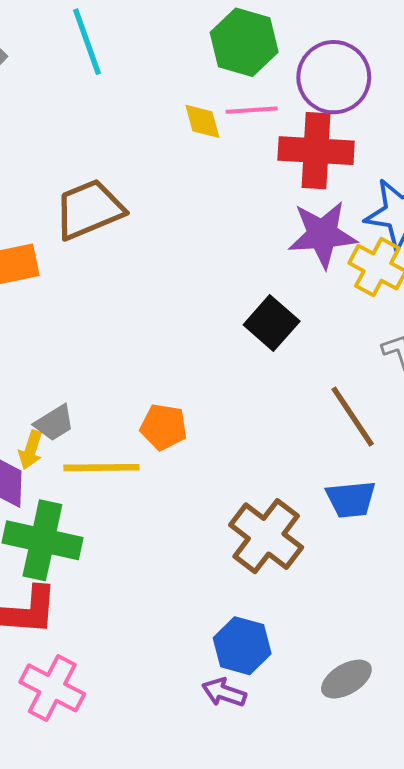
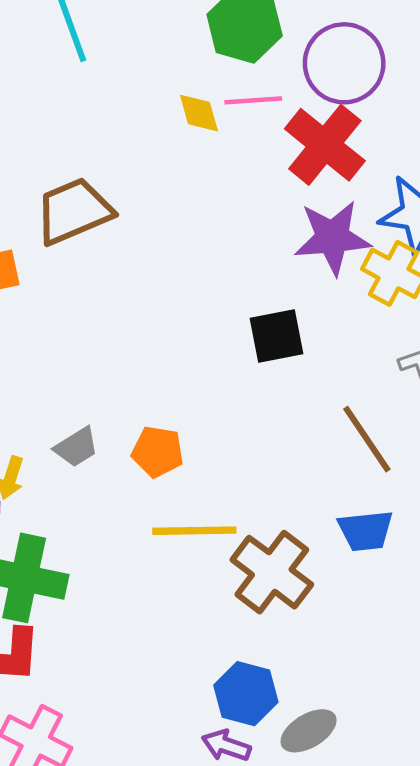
red cross: (316, 151) -> (325, 145), turned 36
black square: (272, 323) -> (277, 336), turned 38
gray trapezoid: (54, 423) -> (76, 447), moved
yellow line: (101, 468) -> (194, 531), moved
gray ellipse: (346, 679) -> (309, 731), moved

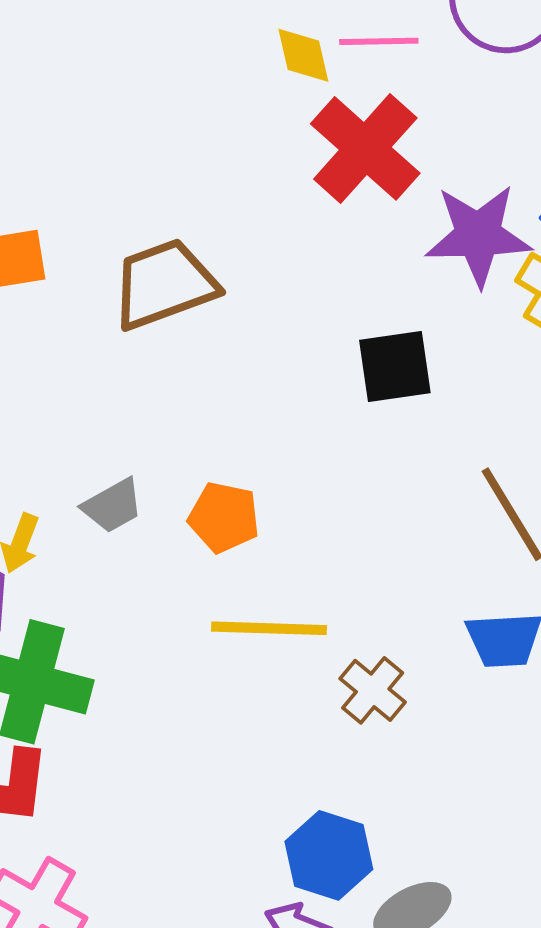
red cross: (325, 145) -> (365, 148), moved
brown trapezoid: (74, 211) -> (164, 284), moved
brown cross: (272, 572) -> (373, 690), size x0.6

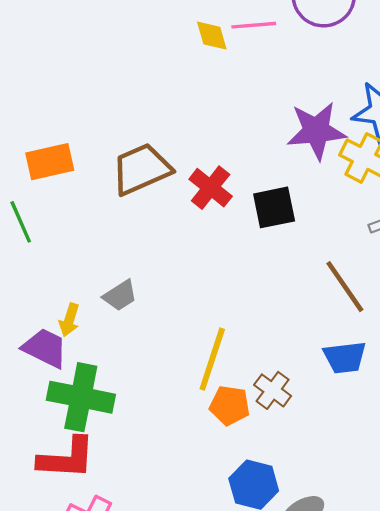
red cross: (365, 148) -> (211, 188), moved, size x0.7
orange pentagon: (224, 517) -> (230, 405), moved
yellow line: (269, 628) -> (212, 359), turned -70

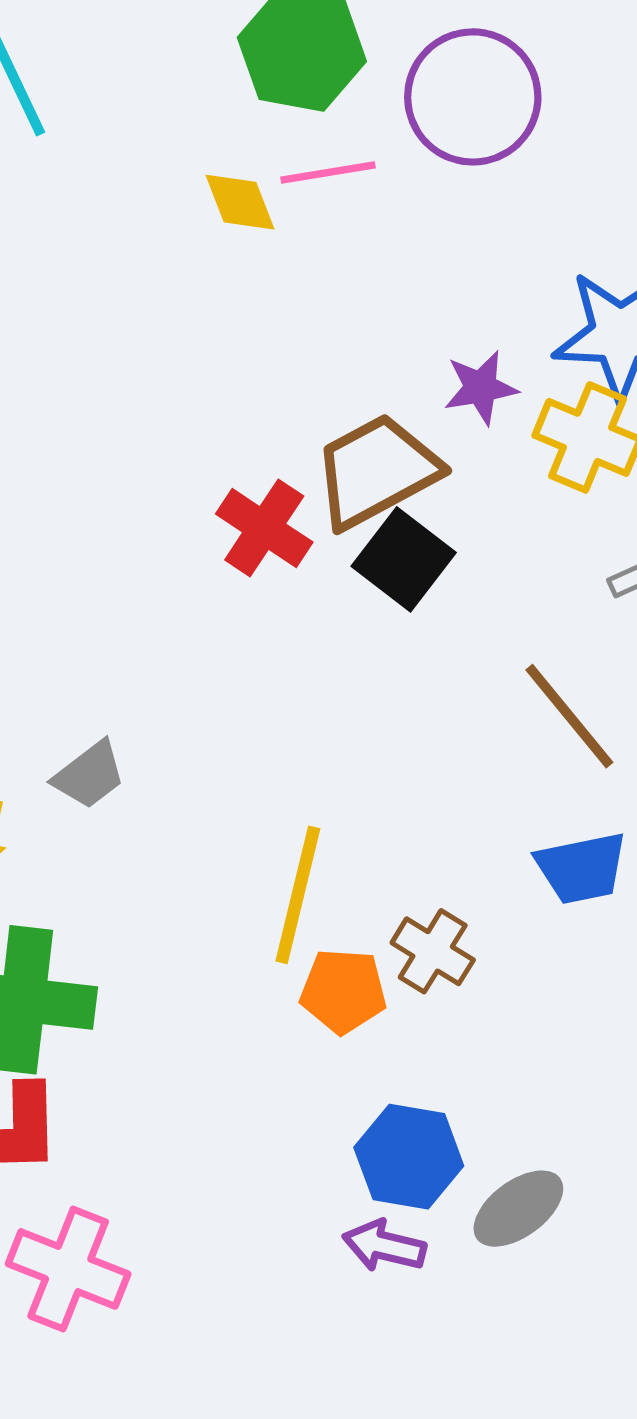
purple star: (316, 131) -> (481, 388), size x0.6
brown trapezoid: (141, 169) -> (376, 471), moved
black square: (274, 207) -> (404, 559), turned -36

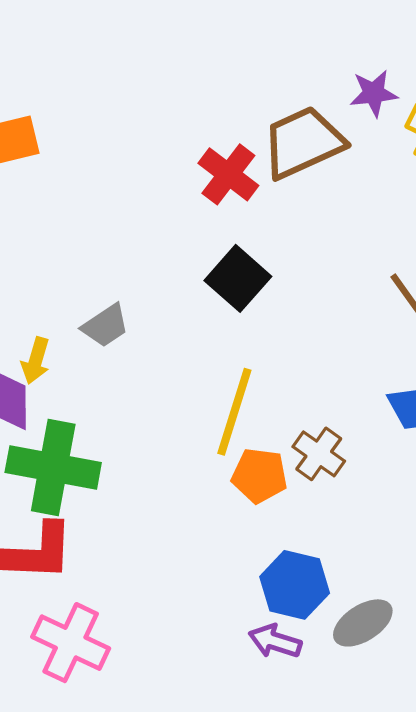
black square: (404, 559) -> (238, 278), moved

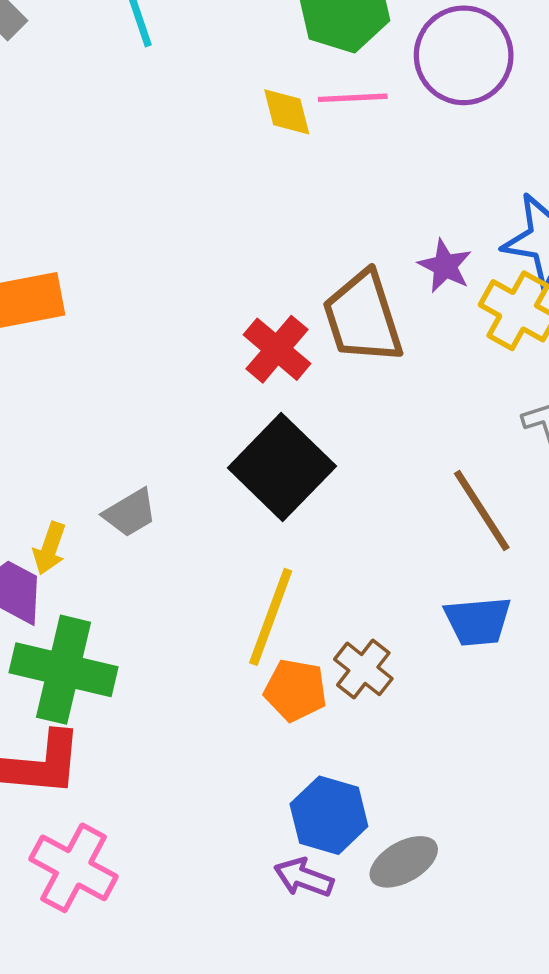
purple star: (374, 93) -> (445, 266), turned 30
brown trapezoid: (303, 142) -> (363, 317), turned -86
black square: (238, 278) -> (282, 467), size x1.4

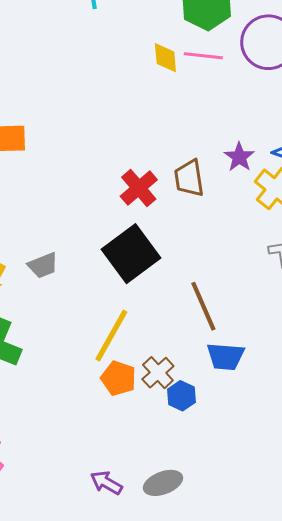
brown trapezoid: (363, 317) -> (189, 178), size x0.7
brown line: (482, 511) -> (203, 306), moved
blue hexagon: (329, 815) -> (181, 396), moved, size x0.7

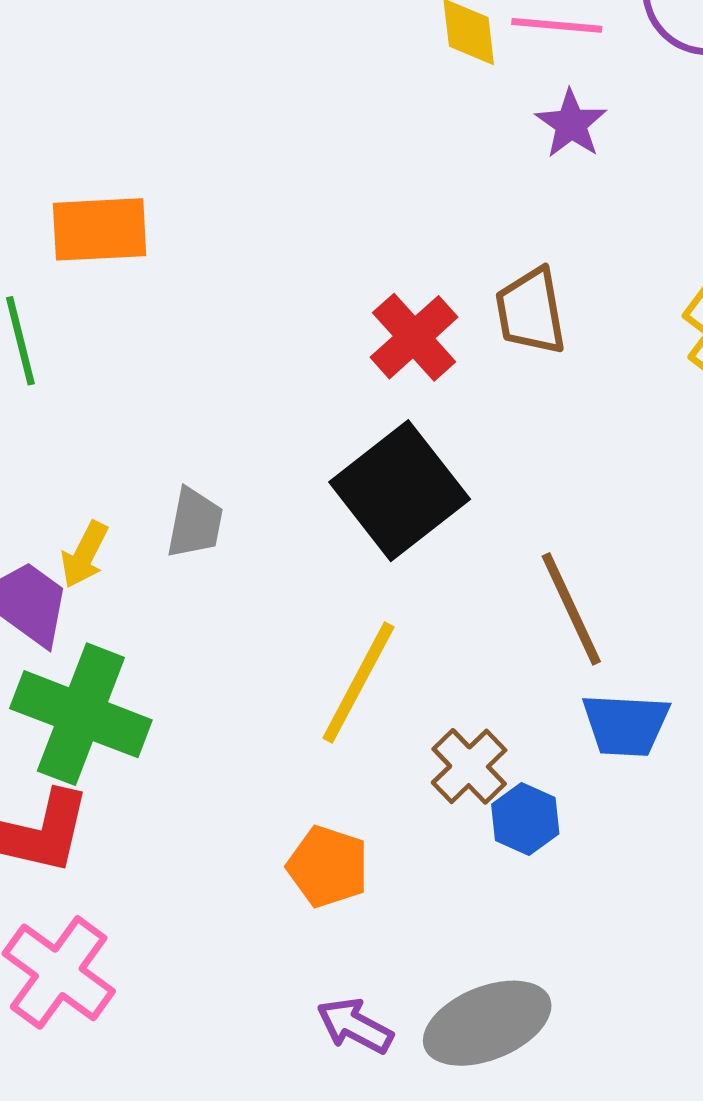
purple star: (239, 157) -> (571, 124), moved
gray trapezoid: (43, 265) -> (195, 523), turned -56
orange pentagon: (118, 378) -> (328, 867), moved
gray ellipse: (163, 483) -> (487, 1023), size x1.4

